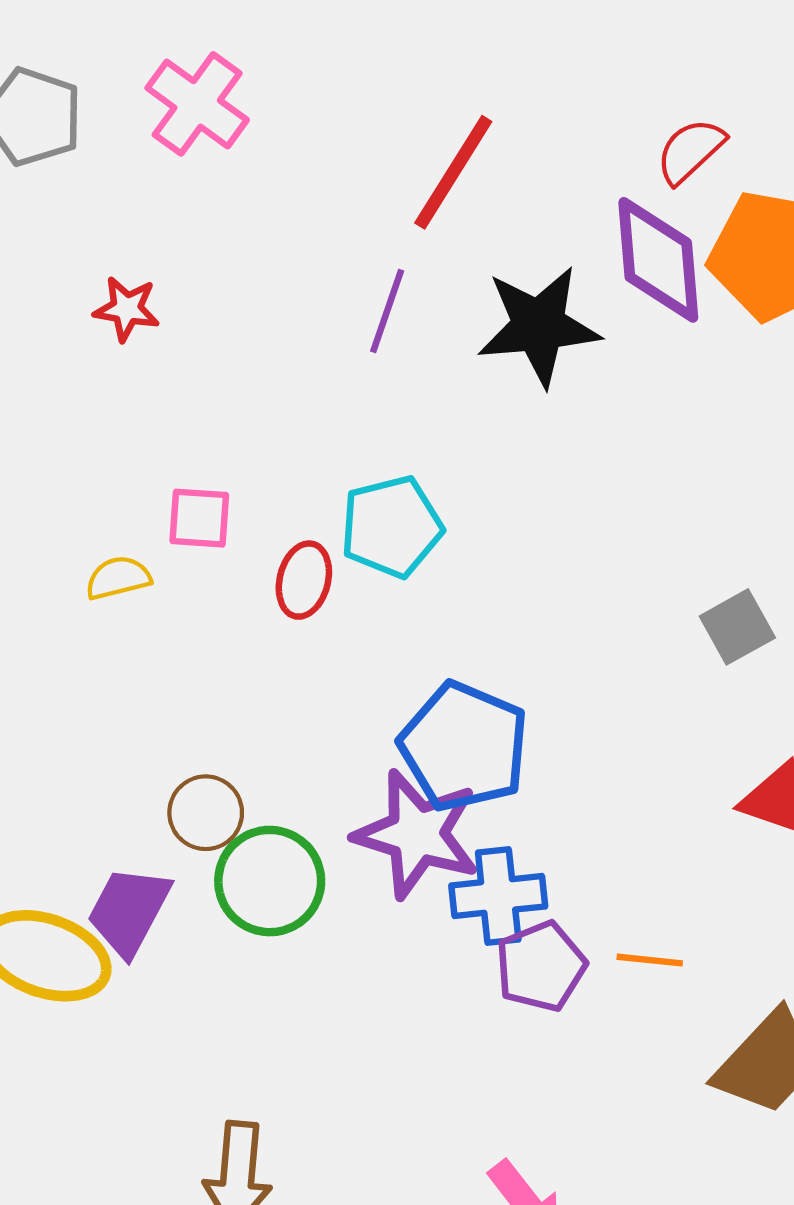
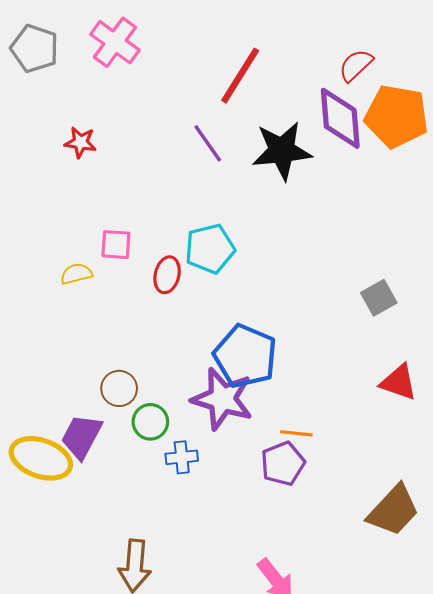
purple line: (387, 311) -> (208, 143), turned -54
green circle: (270, 881) -> (150, 422), size x0.7
blue cross: (498, 896) -> (182, 457), moved, size x0.7
orange line: (650, 960) -> (296, 433), moved

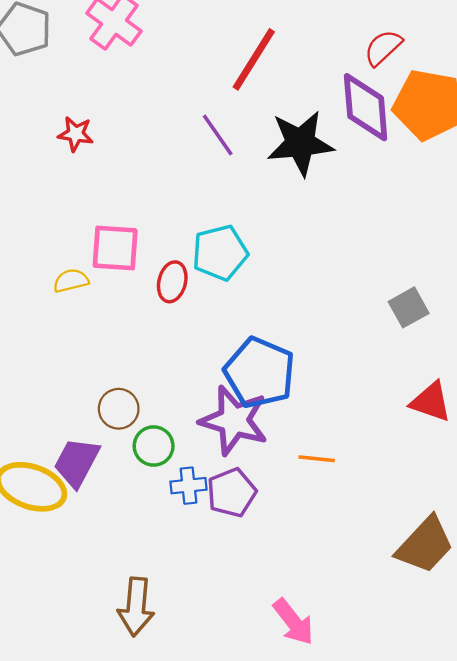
pink square: (116, 245) -> (115, 248), size x1.4
purple pentagon: (283, 464) -> (232, 493), moved

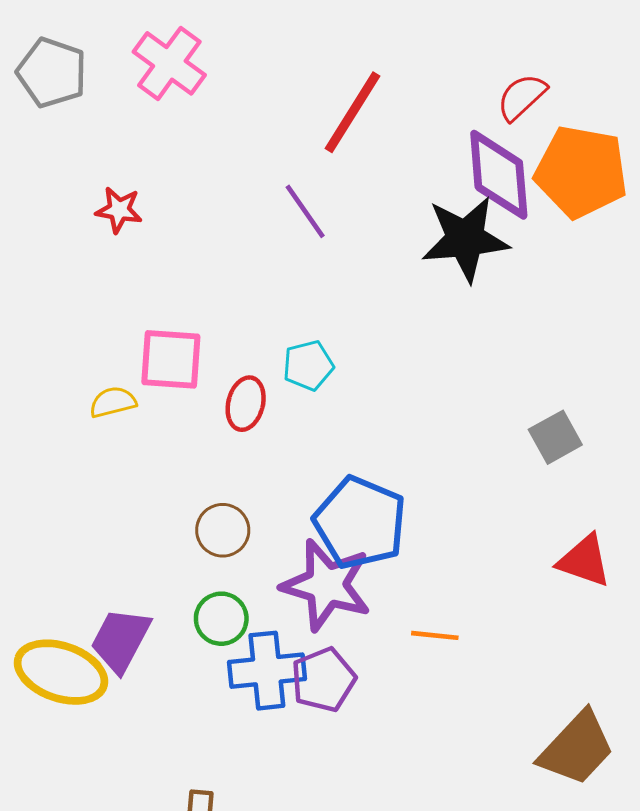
black star: (300, 143) -> (465, 239), moved
cyan pentagon: (220, 253) -> (308, 365), size x0.7
brown circle: (119, 409) -> (223, 530), moved
blue cross: (189, 486) -> (267, 671), size x1.6

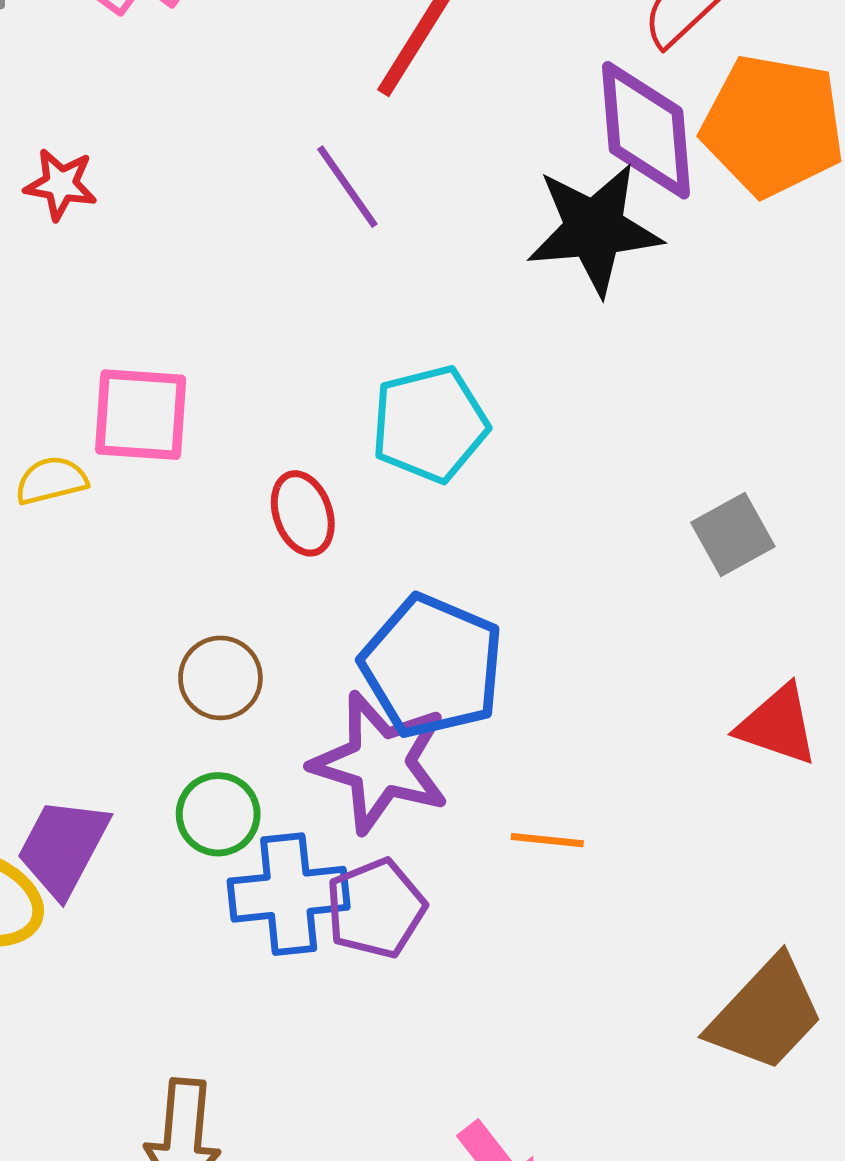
cyan pentagon: (308, 365) -> (430, 424), moved, size x1.5
red ellipse: (246, 404) -> (303, 513), moved, turned -33

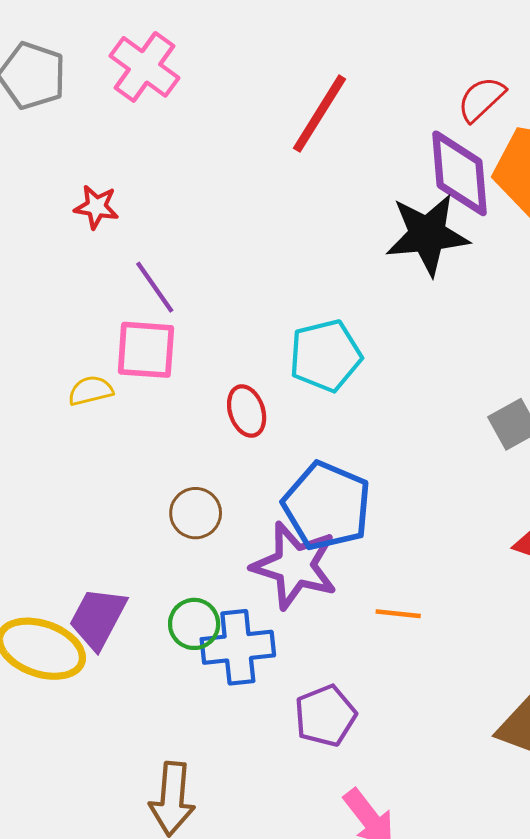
purple line: (347, 187) -> (155, 287), moved
green circle: (218, 814) -> (194, 624), moved
purple pentagon: (376, 908) -> (325, 716), moved

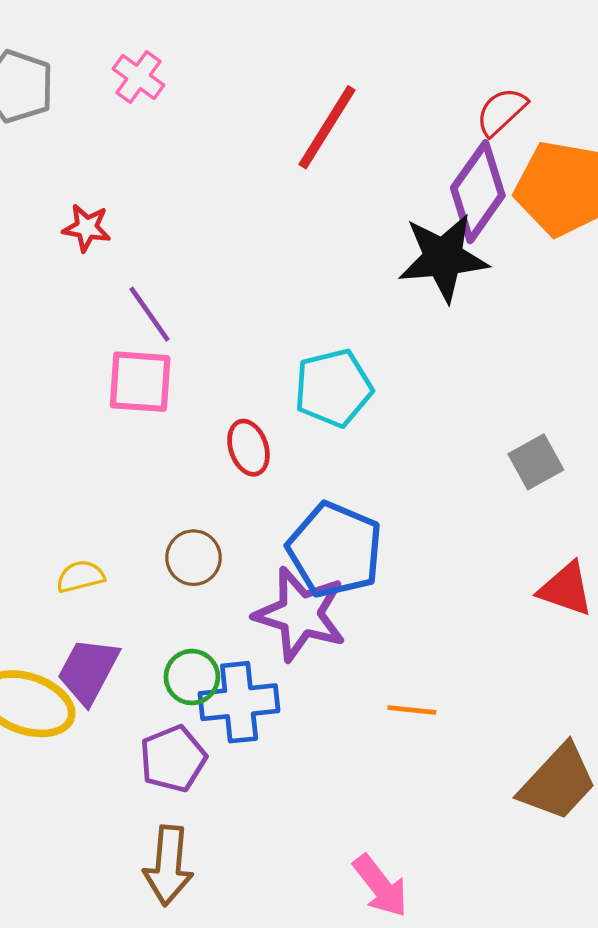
pink cross: (145, 67) -> (138, 77), size x0.7
purple diamond: (459, 173) -> (478, 192), turned 40
yellow semicircle: (91, 391) -> (80, 576), moved
orange line: (398, 614) -> (412, 710), moved
purple pentagon: (325, 716) -> (173, 759), moved

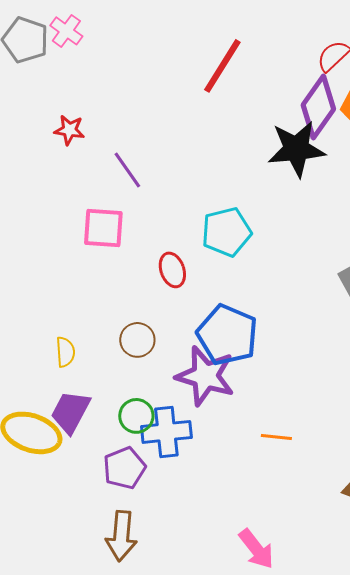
pink cross: (138, 77) -> (66, 31), moved
purple line: (149, 314) -> (127, 170), moved
yellow semicircle: (80, 576) -> (65, 352), turned 100

